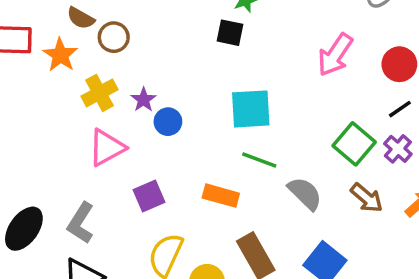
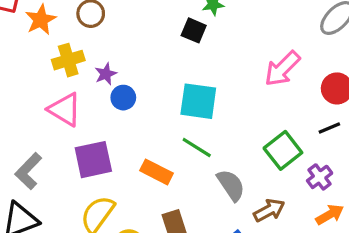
pink triangle: (107, 148) -> (65, 109), turned 48
purple cross: (398, 149) -> (320, 177), moved
purple square: (149, 196) -> (93, 160), size x1.4
brown arrow: (367, 198) -> (269, 210), moved, turned -80

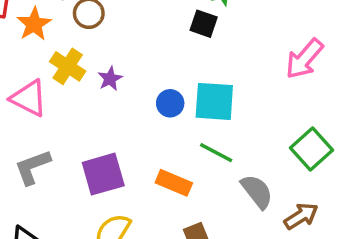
yellow cross: (68, 60) -> (68, 66), turned -36
blue circle: (123, 98) -> (170, 103), moved
pink triangle: (65, 109) -> (29, 98), moved
gray L-shape: (28, 171) -> (33, 167), moved, turned 30

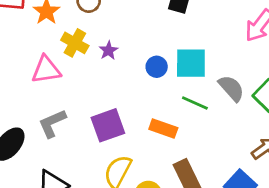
pink triangle: (29, 98) -> (46, 70), turned -32
gray semicircle: (257, 191) -> (231, 88), moved

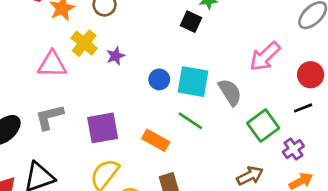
gray semicircle: (231, 88) -> (230, 92), moved

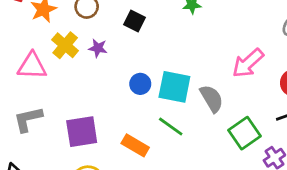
black square: (191, 22) -> (135, 21), moved
purple star: (115, 56) -> (98, 48), moved, turned 30

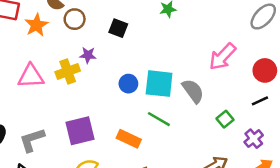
yellow cross: (65, 45) -> (68, 71), moved, turned 35
gray L-shape: (28, 119) -> (32, 140), moved
green square: (244, 133) -> (225, 119), size x0.6

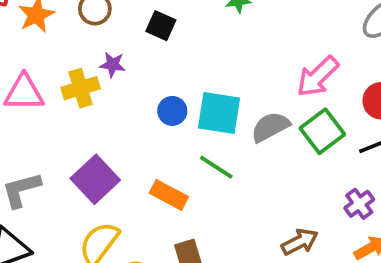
gray semicircle: (193, 91) -> (270, 127), turned -85
green square: (225, 119) -> (322, 131), moved, size x1.6
purple square: (80, 131) -> (95, 179), turned -32

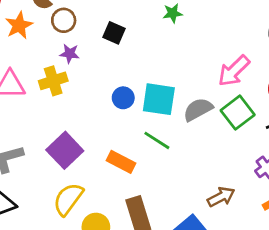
purple star: (113, 65) -> (70, 54), moved

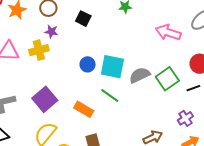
pink arrow: (234, 71) -> (168, 32), moved, turned 60

